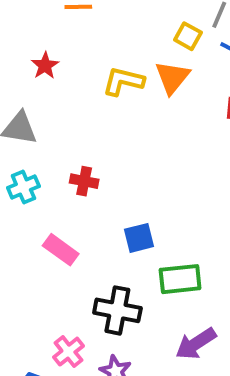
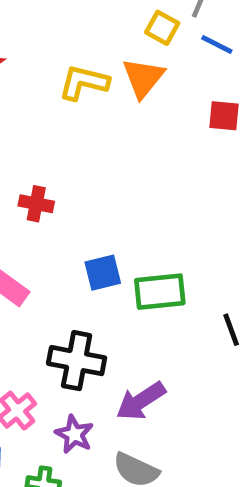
green rectangle: (180, 279) -> (160, 292), moved
purple arrow: (196, 344) -> (141, 401), moved

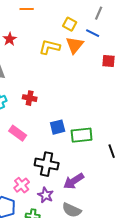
yellow square: (162, 28) -> (70, 24), moved
blue line: (217, 44) -> (93, 33), moved

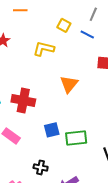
orange triangle: (75, 45) -> (69, 84), moved
red cross: (30, 98) -> (23, 100), size x1.6
black cross: (47, 164) -> (41, 167), size x0.6

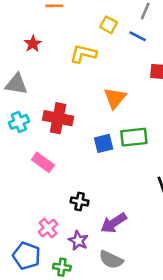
blue square: (52, 130) -> (104, 143), moved
green rectangle: (76, 138) -> (134, 137), moved

